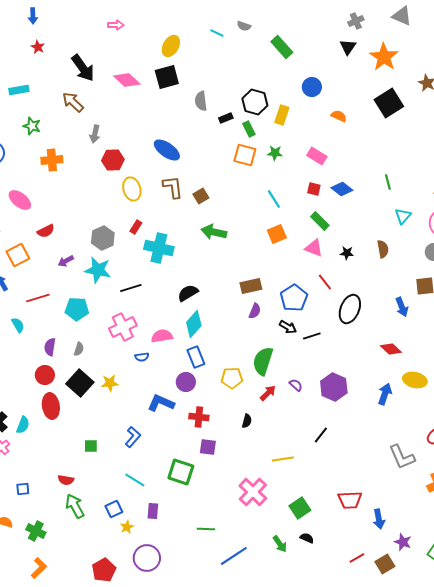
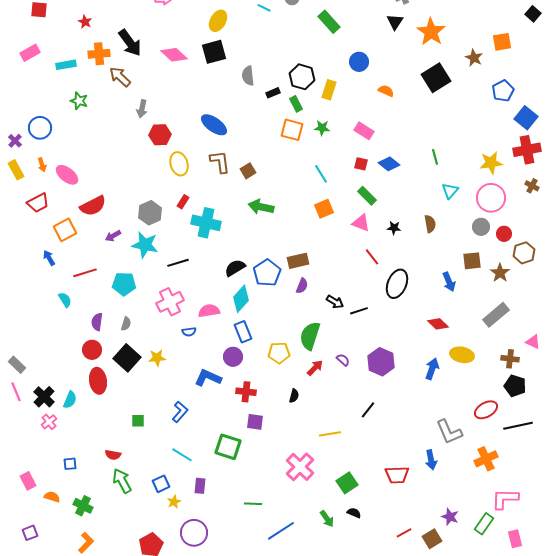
orange cross: (52, 160) -> (99, 54), moved
red semicircle: (46, 231) -> (93, 206), size x1.5
blue pentagon: (294, 298) -> (267, 273), moved
blue arrow: (379, 519) -> (431, 460), moved

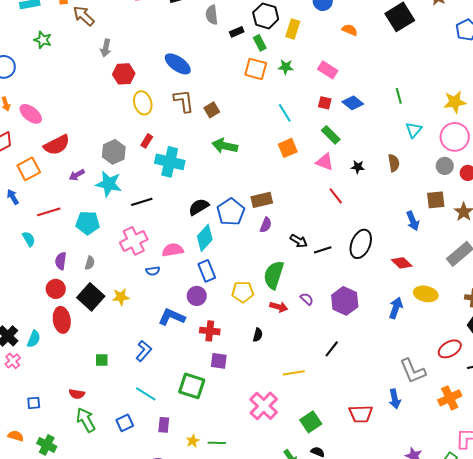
black ellipse: (397, 284) -> (361, 244), moved
red arrow: (315, 368) -> (279, 307), turned 60
yellow star: (174, 502) -> (193, 441), moved

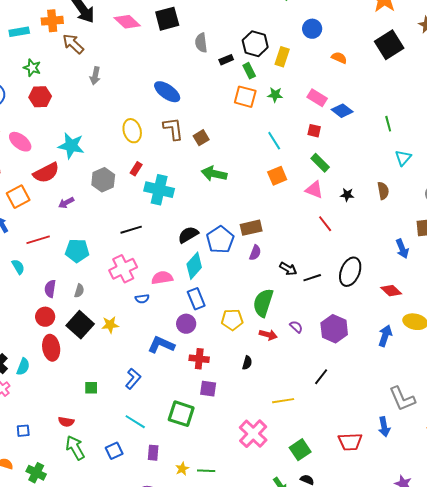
red hexagon: (124, 74) -> (40, 97), moved
blue diamond: (353, 103) -> (342, 111), moved
cyan star: (109, 184) -> (71, 146), moved

